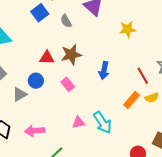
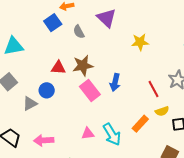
pink rectangle: (68, 84) -> (90, 90), moved, size x1.5
orange rectangle: (132, 100) -> (140, 124), moved

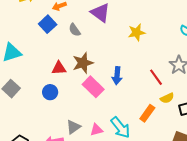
gray triangle: (30, 103) -> (73, 127), moved

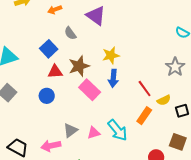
blue square: (48, 24) -> (49, 49), moved
yellow star: (137, 32) -> (111, 55), moved
red line: (156, 77) -> (145, 89), moved

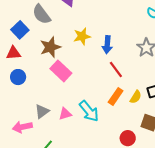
gray semicircle: (70, 33) -> (41, 14), size x1.5
red triangle: (55, 72) -> (13, 53), moved
blue arrow: (113, 78) -> (107, 45), moved
yellow semicircle: (164, 100) -> (136, 97), moved, turned -32

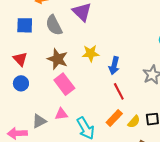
blue square: (20, 30) -> (25, 25), moved, turned 36
brown star: (50, 47) -> (58, 59), turned 30
red triangle: (13, 53) -> (20, 59), turned 42
pink triangle: (65, 114) -> (61, 114), moved

